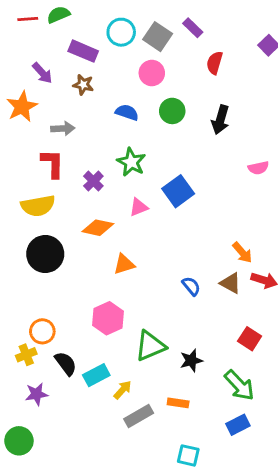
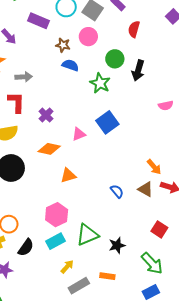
brown star: (83, 85) -> (63, 45), moved
green circle: (172, 111) -> (115, 59), moved
green star: (131, 162) -> (100, 83), moved
black semicircle: (66, 363) -> (26, 247), turned 72
cyan rectangle: (96, 375) -> (56, 241), moved

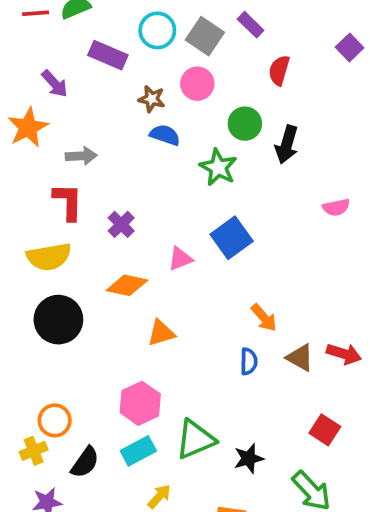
orange arrow: (154, 167) -> (264, 318), moved
blue semicircle: (117, 191) -> (249, 361), turned 40

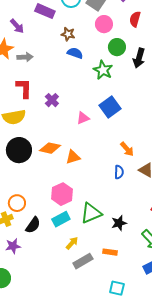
pink circle: (197, 84) -> (104, 24), moved
gray arrow: (81, 156) -> (25, 57), moved
orange diamond: (127, 285) -> (50, 148), moved

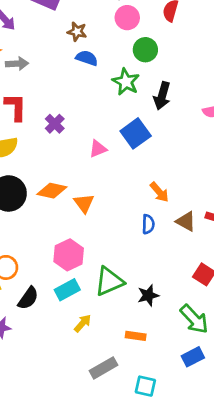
black arrow: (139, 58) -> (162, 96), moved
orange triangle: (73, 157) -> (84, 203), turned -49
gray rectangle: (83, 261) -> (104, 368), moved

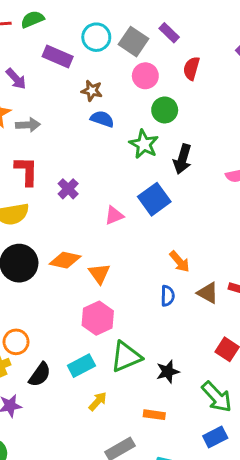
pink hexagon: (69, 255) -> (98, 318), moved

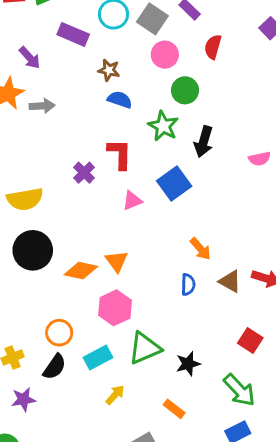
red L-shape: (26, 171) -> (120, 154), moved
orange diamond: (65, 260) -> (81, 271), moved
orange circle: (16, 342) -> (59, 333), moved
orange rectangle: (154, 415) -> (174, 409), turned 30

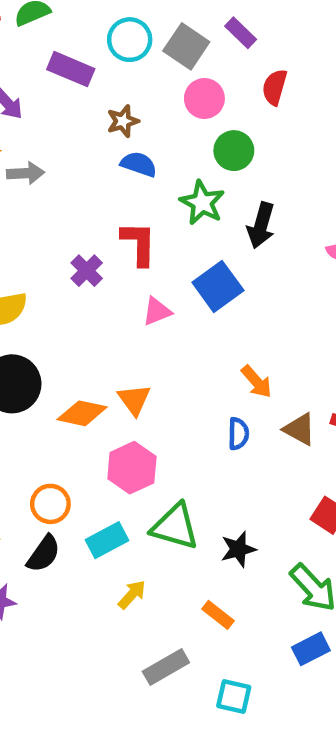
brown star: (109, 70) -> (123, 121), turned -30
green triangle: (145, 348) -> (175, 527), turned 39

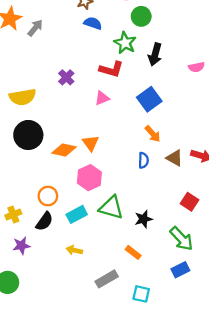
gray arrow: (25, 173) -> (35, 28), turned -48
red L-shape: (139, 243) -> (111, 69), moved, turned 105
blue square: (218, 286) -> (149, 99), moved
yellow arrow: (132, 594) -> (74, 250), moved, turned -119

